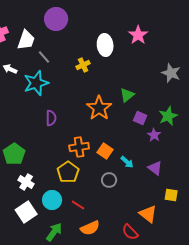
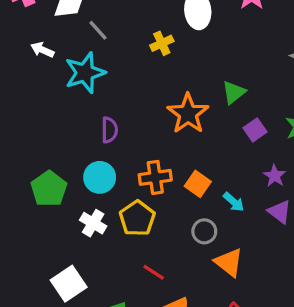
purple square: (140, 118) -> (255, 130), turned 32
purple star: (154, 135) -> (275, 176), moved
white cross: (26, 182) -> (93, 223), moved
cyan circle: (52, 200) -> (100, 177), moved
orange triangle: (148, 214) -> (229, 262), moved

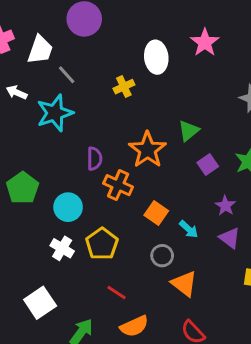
purple semicircle: (109, 130) -> (95, 159), moved
orange cross: (155, 177) -> (118, 185), moved, turned 32
green pentagon: (49, 189) -> (22, 188), moved

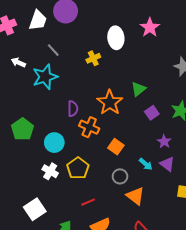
white trapezoid: (40, 50) -> (38, 20), moved
cyan arrow: (189, 229) -> (146, 164), moved
red line: (117, 292) -> (88, 202), turned -56

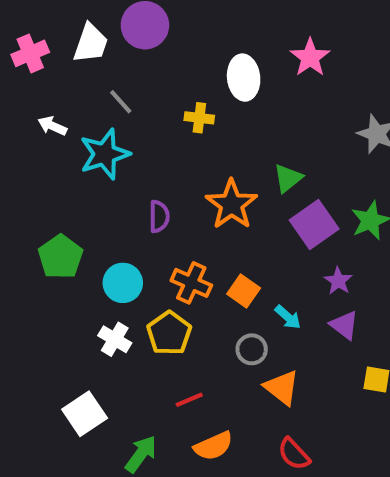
yellow cross: (93, 58) -> (199, 118), turned 32
purple square: (152, 113) -> (314, 225), size x1.6
orange cross: (89, 127) -> (191, 283), moved
cyan arrow: (146, 164) -> (288, 317), moved

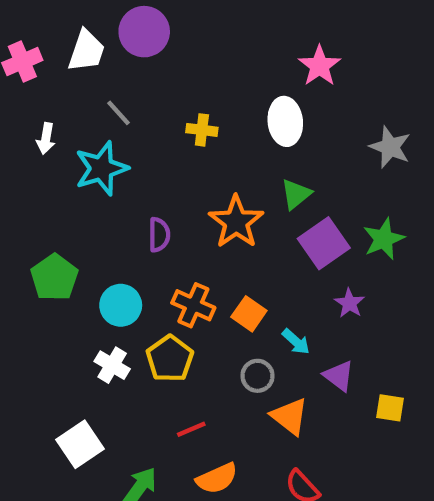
white ellipse: (244, 78) -> (285, 121), moved
white arrow: (52, 126) -> (46, 138), turned -104
purple triangle: (344, 325) -> (339, 376), moved

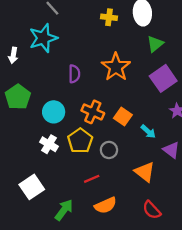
yellow cross: (202, 130) -> (109, 17), moved
white arrow: (46, 138) -> (13, 55), moved
green triangle: (296, 194) -> (155, 44), moved
gray circle: (257, 376) -> (109, 150), moved

